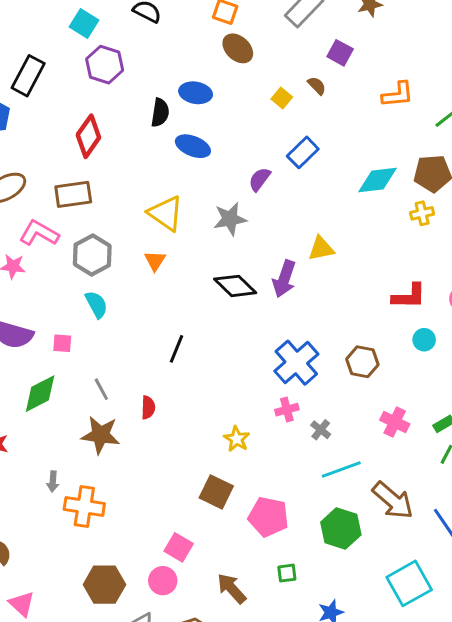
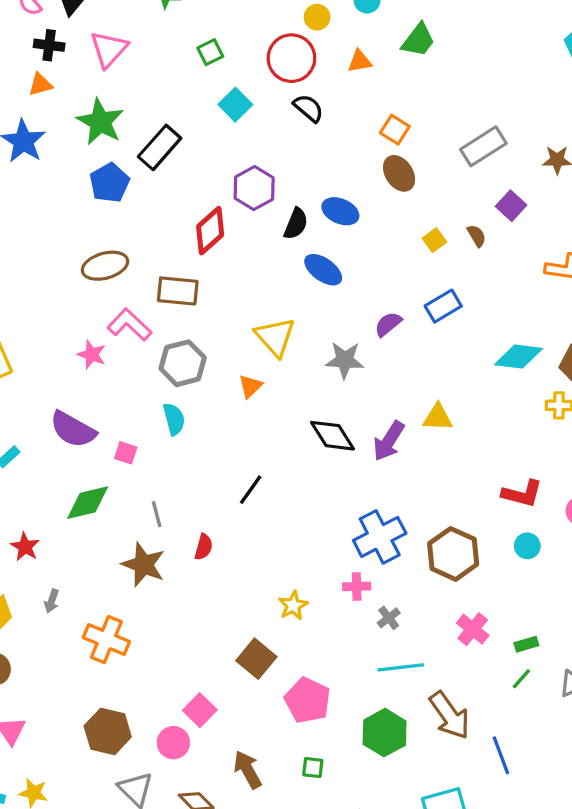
purple hexagon: (105, 65) -> (254, 188), moved
brown hexagon: (362, 362) -> (453, 554), size x1.4
gray arrow: (53, 482) -> (52, 601), moved

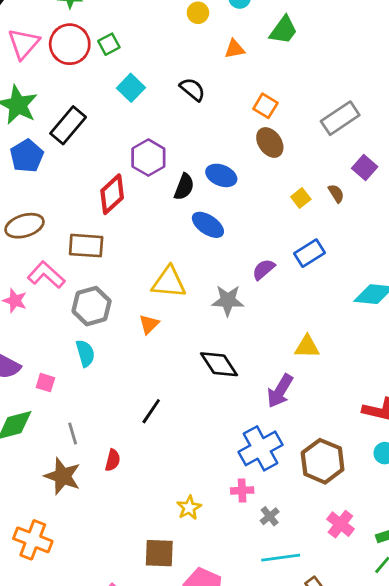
red circle: (291, 58) -> (70, 44), moved
yellow triangle: (275, 337) -> (169, 282), turned -42
purple arrow: (389, 441) -> (280, 391), moved
brown square: (256, 659) -> (159, 553), turned -36

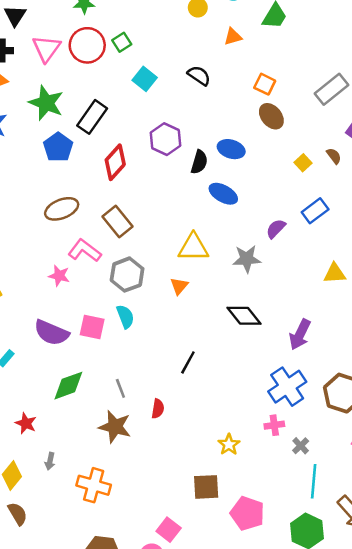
red diamond: (112, 194) -> (115, 162), moved
brown rectangle: (86, 246) -> (117, 222), turned 52
yellow triangle: (307, 347) -> (335, 273), moved
pink square: (45, 383) -> (92, 327), moved, size x1.5
cyan line: (281, 558) -> (314, 481), turned -72

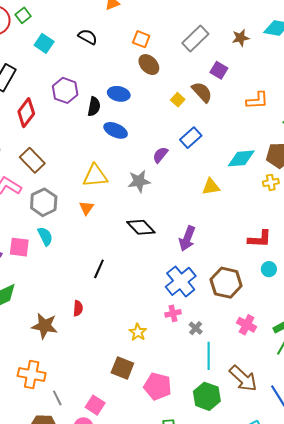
brown semicircle: (334, 156) -> (202, 92), size x1.6
gray line: (120, 388) -> (57, 398), moved
brown square: (206, 487) -> (122, 368), turned 30

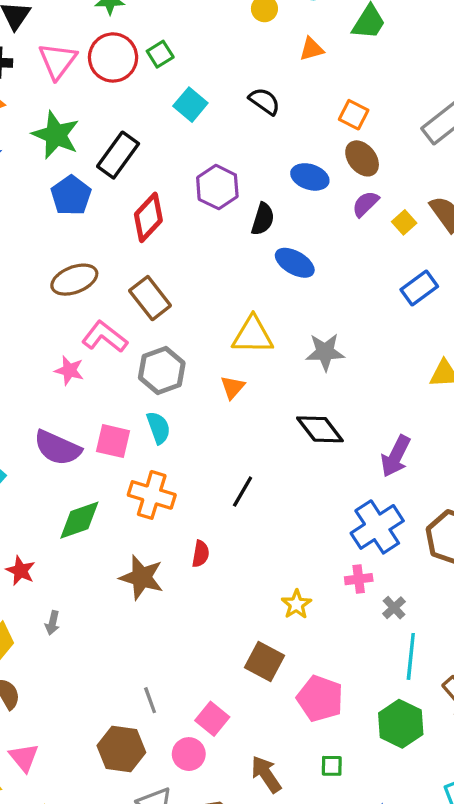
blue ellipse: (119, 94) -> (310, 177), moved
purple semicircle: (160, 155) -> (365, 204), moved
orange cross: (32, 374) -> (152, 495), moved

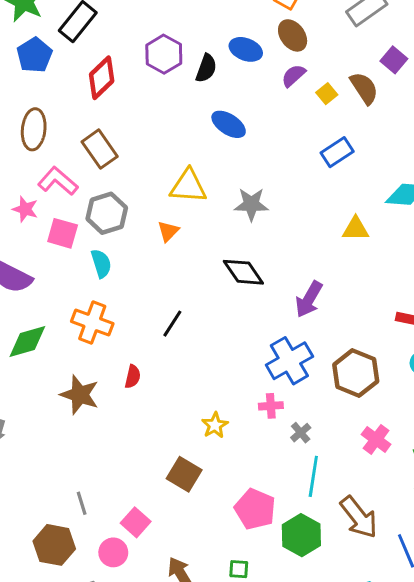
black semicircle: (263, 219) -> (206, 68), moved
brown ellipse: (74, 280) -> (34, 129), turned -66
pink square: (113, 441) -> (63, 233), moved
pink pentagon: (320, 699) -> (255, 509), moved

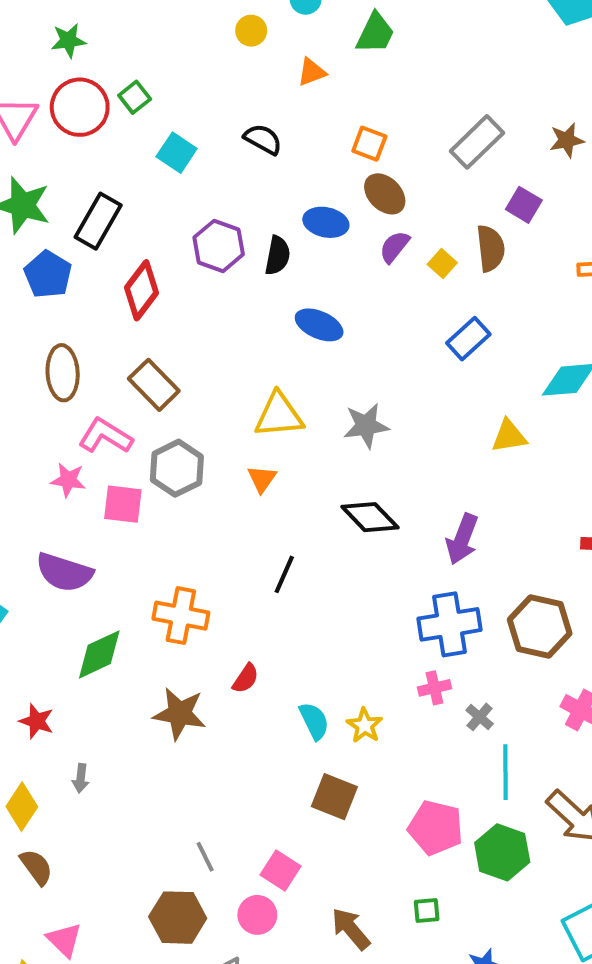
brown semicircle: (364, 88) -> (491, 248), turned 36
cyan semicircle: (101, 264) -> (314, 721), moved
black line: (172, 324) -> (284, 574), moved
blue cross: (289, 361) -> (449, 624), turned 30
red semicircle: (133, 377) -> (246, 678), turned 30

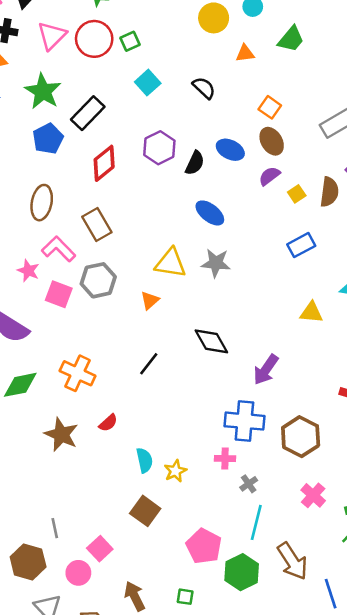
yellow circle: (251, 31) -> (214, 18), size x1.5
gray star: (366, 426) -> (216, 263), moved

